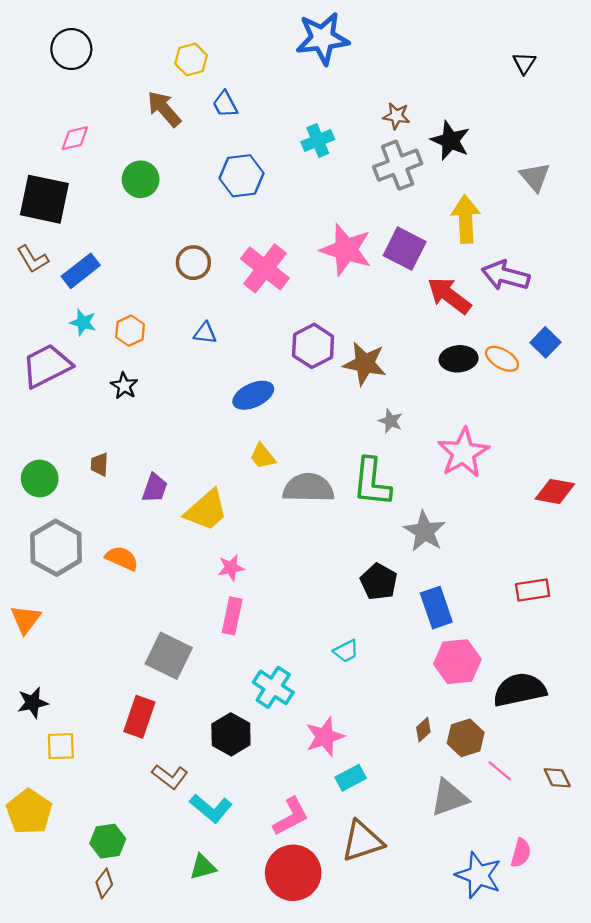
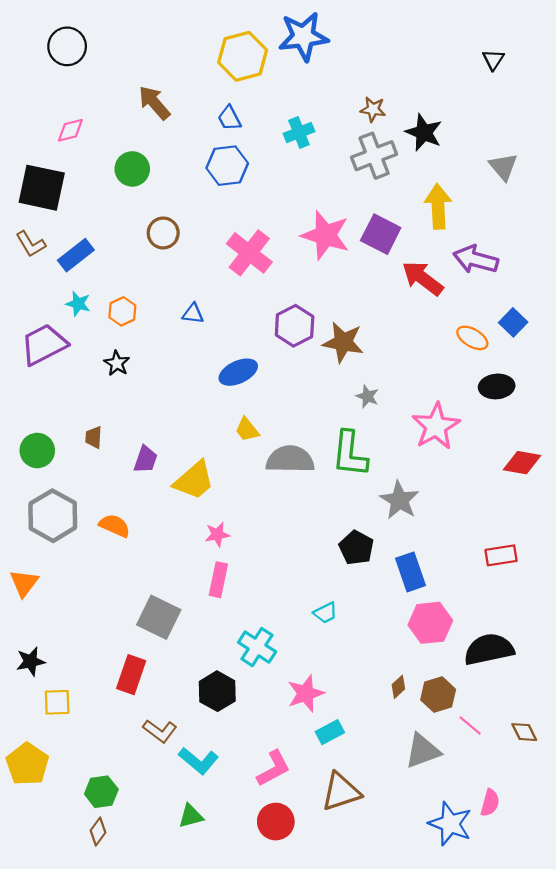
yellow hexagon: (191, 60) -> (243, 56), moved, size x1.6
blue trapezoid: (225, 104) -> (229, 118), moved
brown circle: (193, 263) -> (163, 233), moved
black ellipse: (459, 359) -> (497, 386), moved
red circle: (293, 873) -> (276, 822), size x0.7

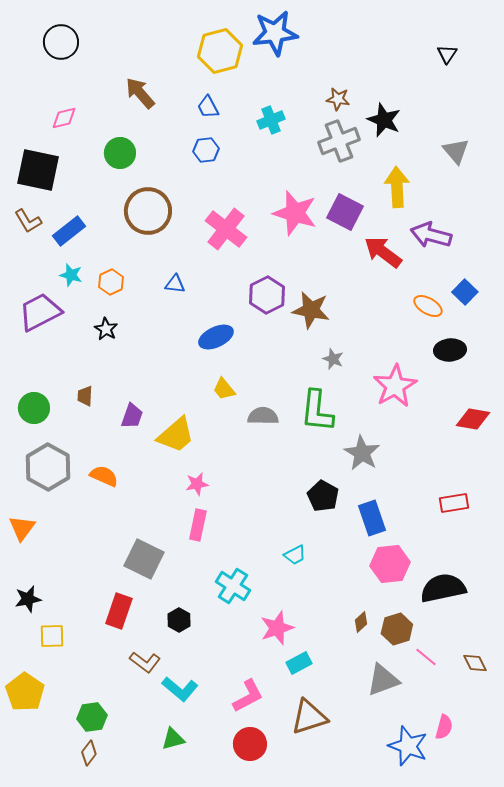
blue hexagon: (227, 166) -> (206, 150), size x0.7
brown circle: (163, 233) -> (148, 211), size x1.6
gray semicircle: (290, 459) -> (263, 416), size x0.7
black hexagon: (217, 691) -> (179, 620), moved, size x0.7

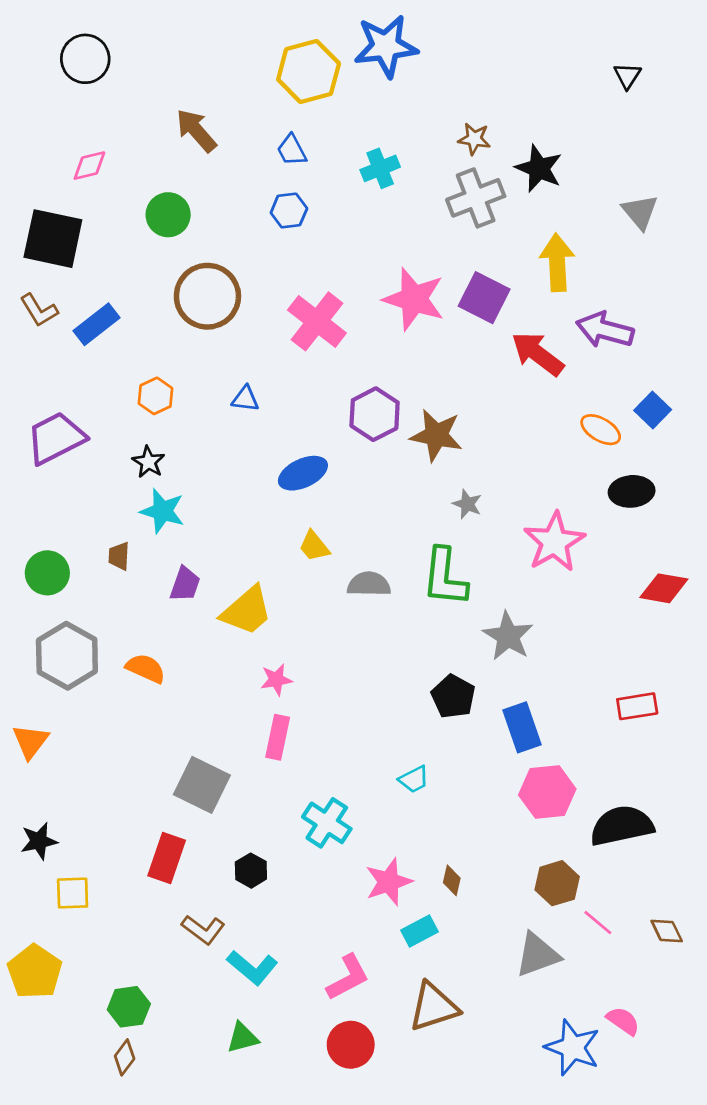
cyan star: (71, 275) -> (162, 511), moved, size x1.4
brown diamond: (361, 622) -> (452, 880), moved, turned -35
pink semicircle: (444, 727) -> (623, 1021), turned -70

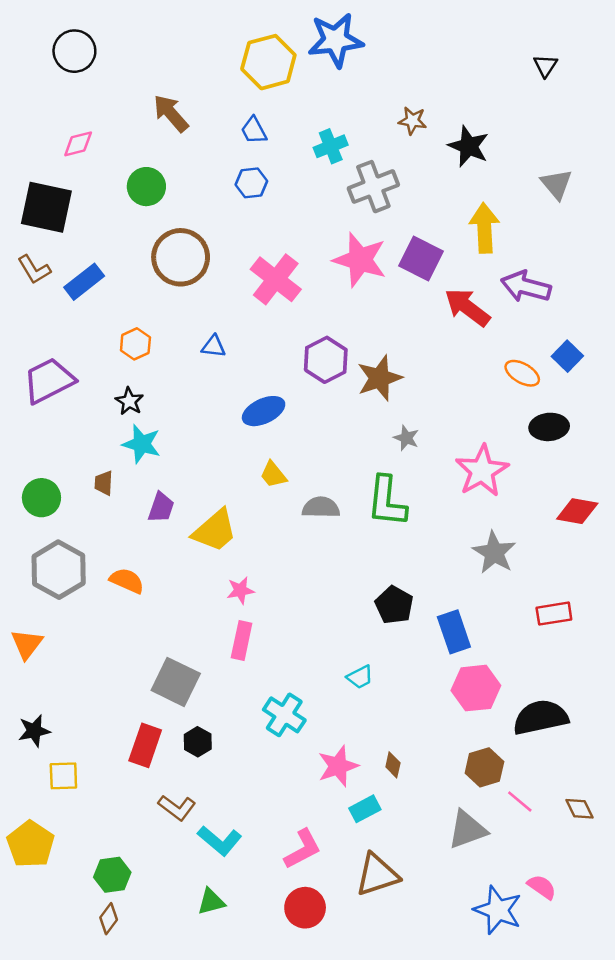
gray cross: (476, 198) -> (373, 187), moved
brown star: (436, 435) -> (379, 378), turned -30
gray star: (508, 636) -> (494, 553), moved
black hexagon: (251, 871) -> (198, 742), moved

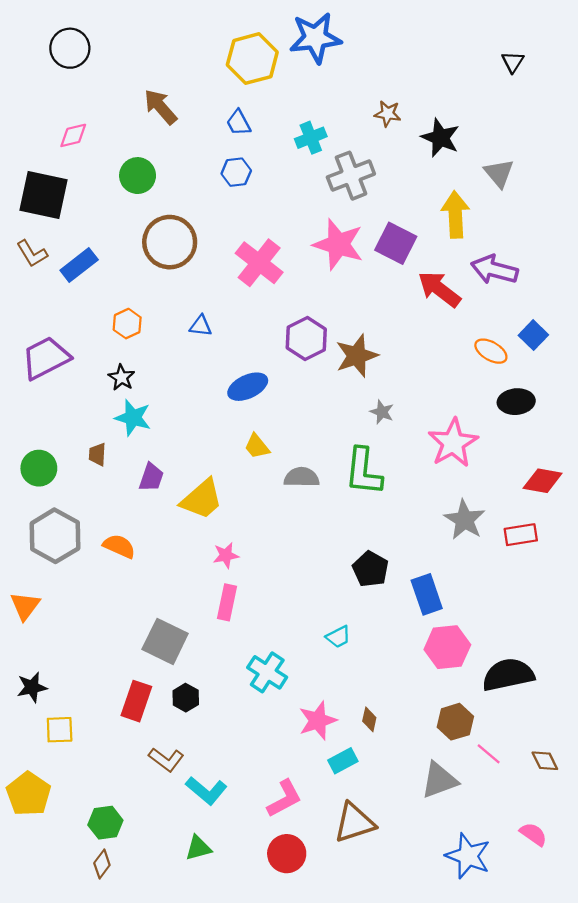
gray triangle: (556, 184) -> (499, 173), moved
red rectangle: (554, 614) -> (521, 535), moved
pink semicircle: (542, 887) -> (533, 834), moved

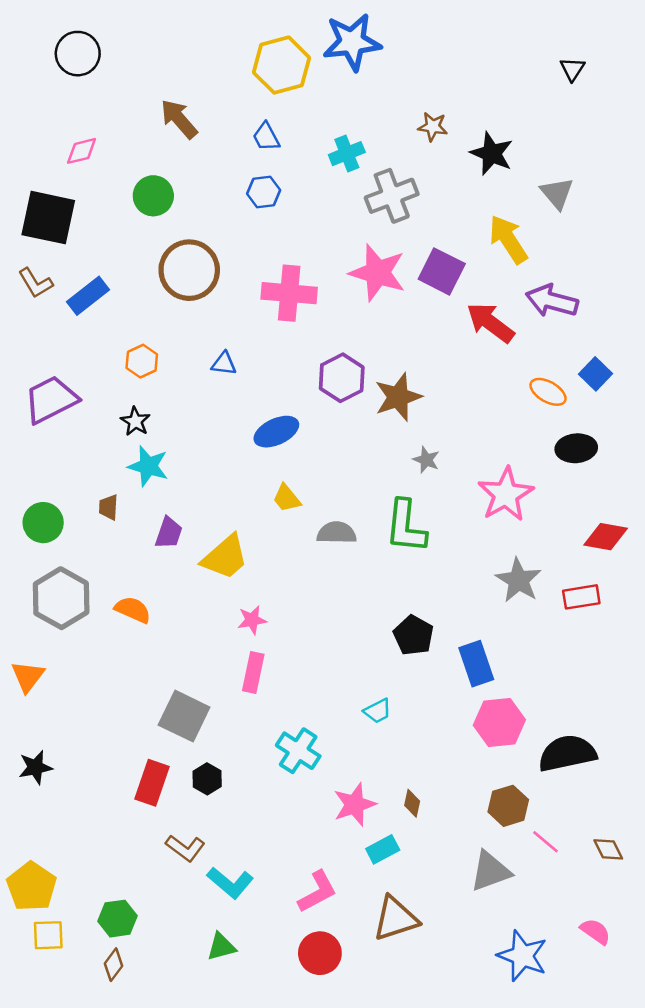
yellow arrow: (455, 215) -> (508, 239), turned -30
pink cross: (259, 263) -> (289, 293), turned -33
yellow square: (60, 730) -> (48, 935), moved

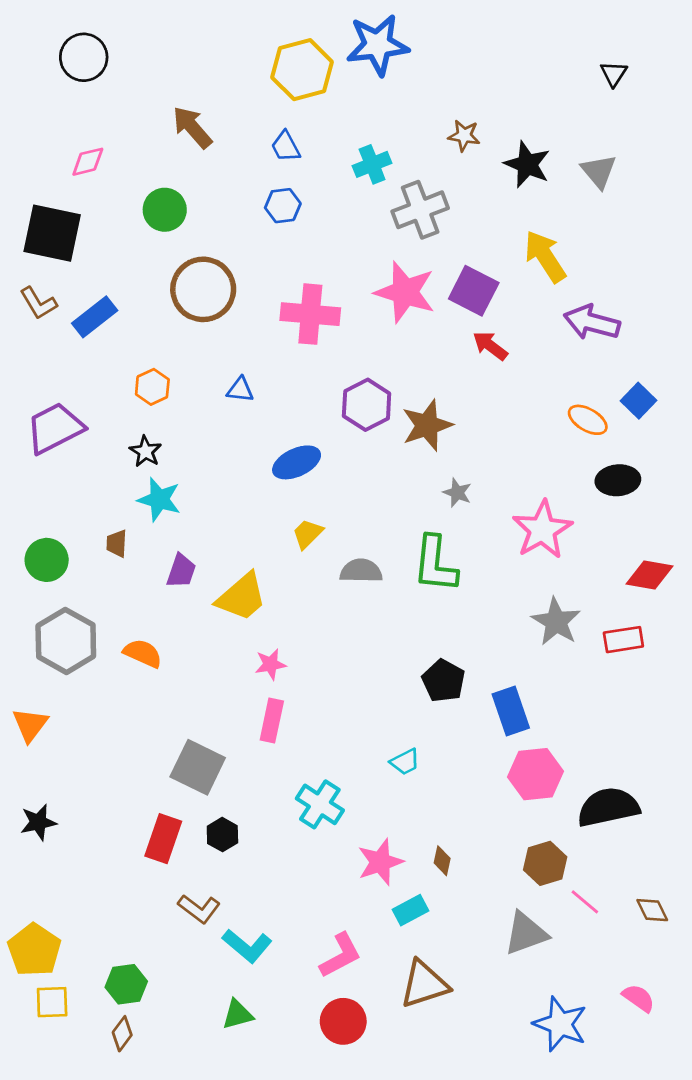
gray triangle: (557, 193) -> (599, 171), moved
red arrow: (490, 323) -> (490, 346), moved, size x0.7
yellow trapezoid: (287, 498) -> (308, 534), turned 84

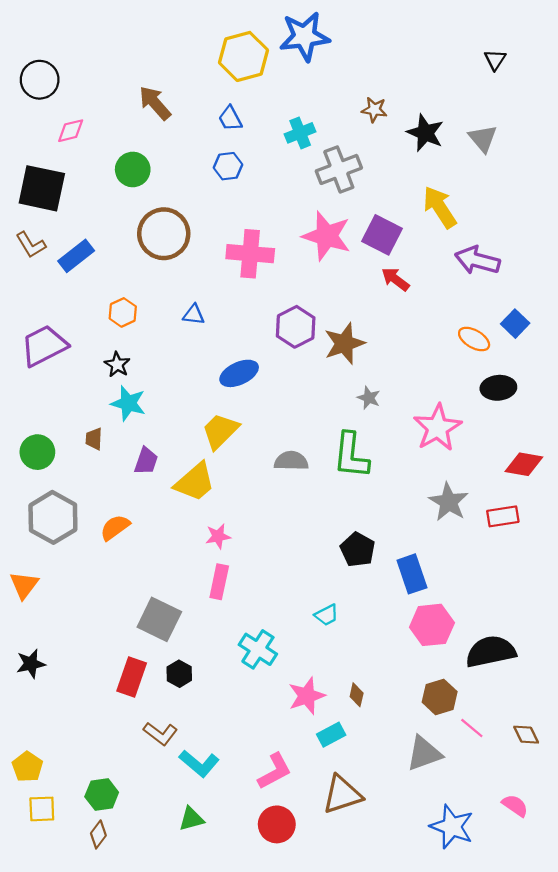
black circle: (84, 57) -> (40, 80), moved
yellow trapezoid: (308, 534) -> (220, 431), moved, size x1.5
orange semicircle: (143, 653) -> (115, 527), turned -60
yellow pentagon: (34, 950) -> (27, 767), size x0.7

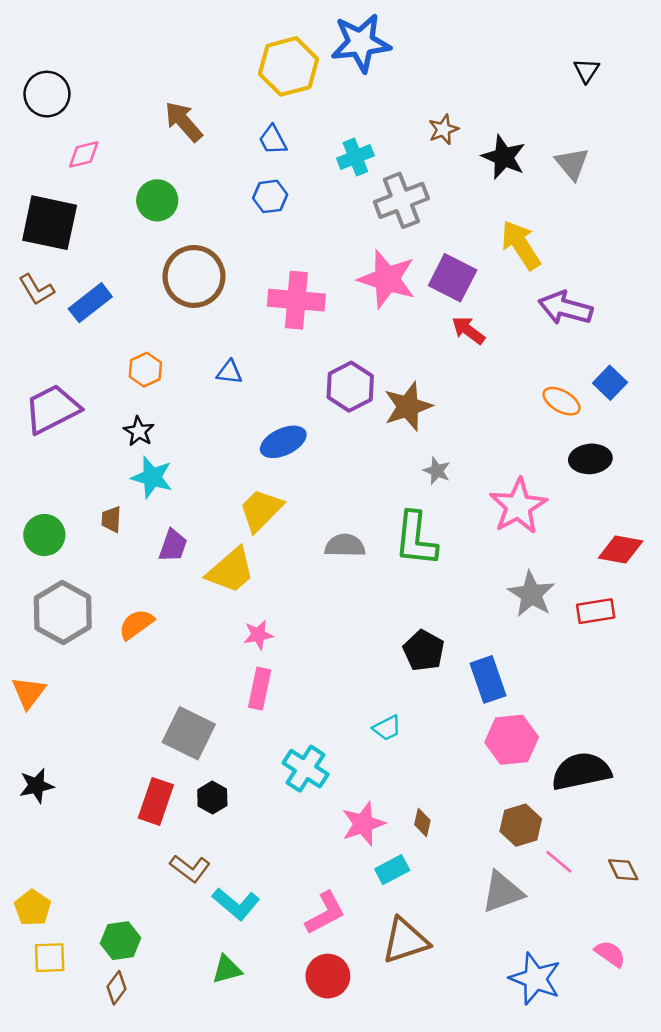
brown star: (374, 110) -> (443, 129), turned -30

